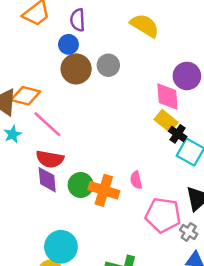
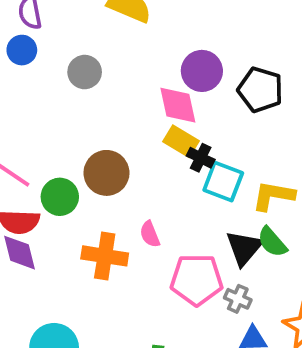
brown circle: (76, 69) -> (106, 173), moved
green circle: (81, 185) -> (60, 197), moved

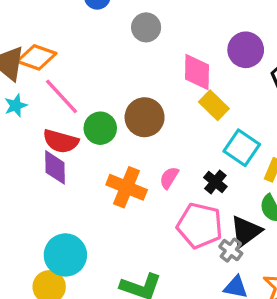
pink diamond: (178, 105) -> (197, 72), moved
black cross: (201, 158) -> (215, 182), moved
pink semicircle: (150, 234) -> (169, 178), turned 40
black triangle: (244, 248) -> (246, 231), moved

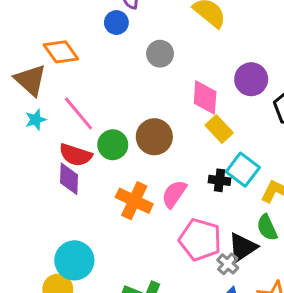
orange diamond: (37, 57) -> (61, 52), moved, turned 32
pink semicircle: (169, 178) -> (174, 194), size x1.4
black cross: (215, 182) -> (220, 180), moved, turned -35

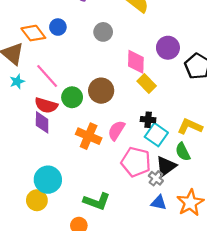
blue circle: (116, 23) -> (58, 27), moved
cyan square: (243, 170) -> (156, 135), moved

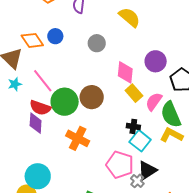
green circle: (72, 97) -> (65, 102), size x1.4
pink semicircle: (116, 130) -> (154, 102), moved
green semicircle: (183, 152) -> (171, 115), moved, size x1.5

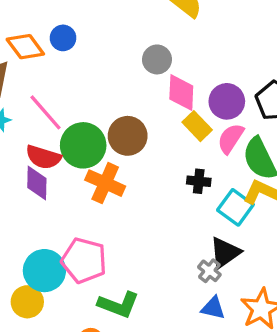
gray circle: (97, 43) -> (157, 59), moved
purple circle: (156, 61) -> (227, 101), moved
orange cross: (78, 138) -> (105, 183), moved
cyan square: (140, 141) -> (235, 207), moved
pink pentagon: (120, 165) -> (84, 260), moved

